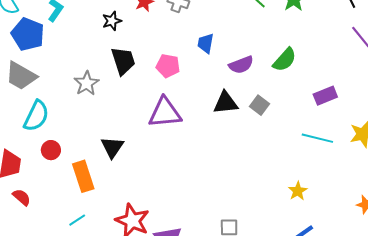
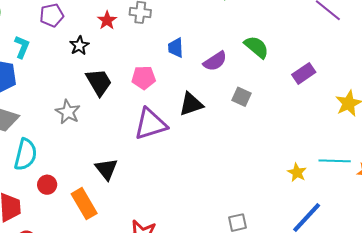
green semicircle: (285, 60) -> (256, 47), turned -80
black triangle: (226, 103) -> (191, 104), moved
cyan line: (317, 138) -> (335, 161), moved

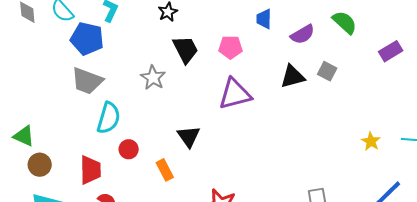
black triangle: (191, 104) -> (292, 77), moved
yellow star: (297, 172) -> (371, 141), moved
orange rectangle: (84, 204) -> (165, 170), size x0.7

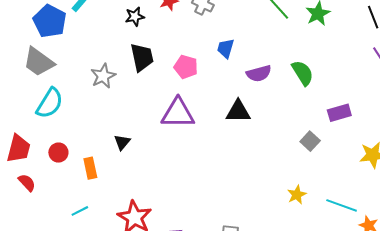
gray square: (327, 71) -> (310, 141), moved
black triangle: (189, 137) -> (122, 142), size x0.7
red circle: (129, 149) -> (58, 153), moved

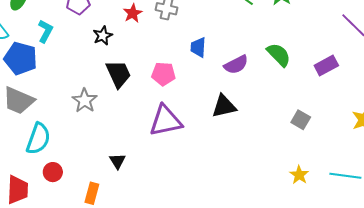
purple rectangle: (339, 113) -> (326, 66), moved
red circle: (58, 153) -> (53, 172), moved
orange rectangle: (90, 168) -> (92, 193), turned 40

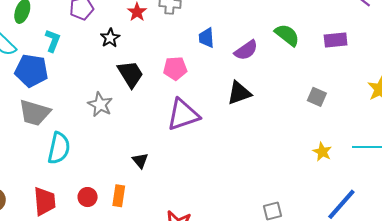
purple rectangle: (326, 66) -> (336, 40), turned 30
red circle: (53, 172) -> (88, 197), moved

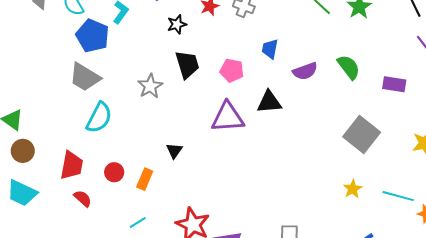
black triangle: (239, 93) -> (269, 102), moved
gray square: (317, 97) -> (362, 135), size x1.8

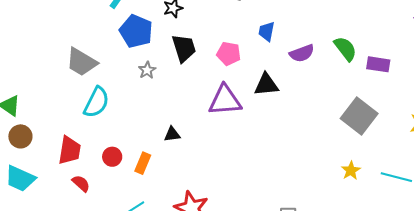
blue pentagon: (92, 36) -> (136, 31), moved
purple rectangle: (394, 84) -> (378, 64), moved
gray star: (150, 86) -> (147, 70), size x0.7
black triangle: (174, 151) -> (172, 134), turned 48

